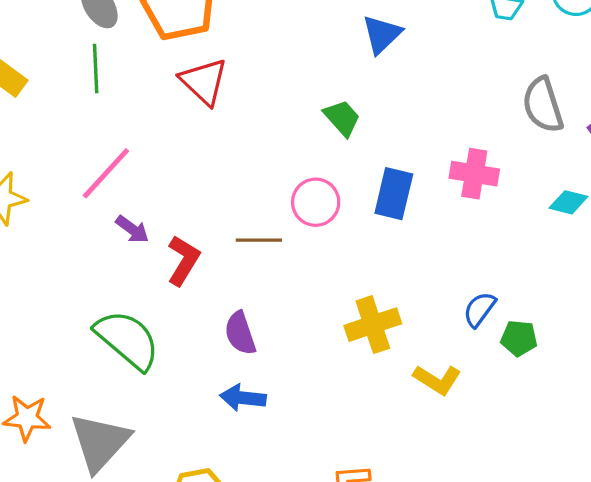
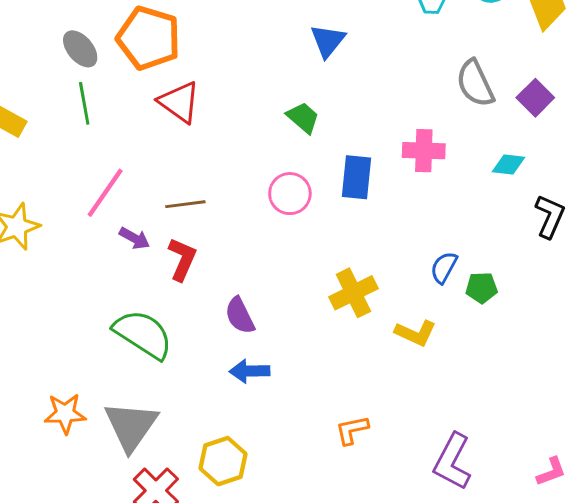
brown line: (259, 240) -> (185, 204), moved

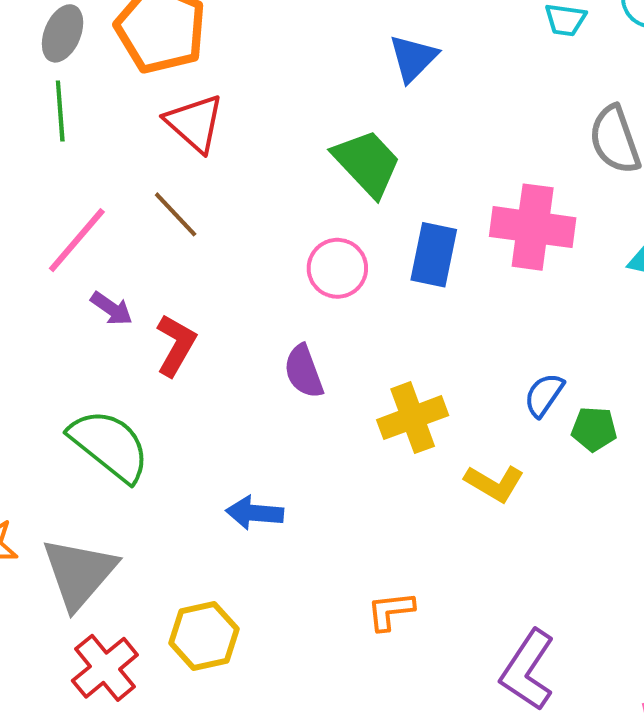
gray ellipse: (80, 49) -> (63, 33), turned 57
green trapezoid: (303, 118) -> (367, 163), size x1.5
pink cross: (424, 151) -> (533, 227), size x1.4
brown line: (185, 204) -> (176, 214), moved, turned 48
purple semicircle: (240, 316) -> (304, 371), moved

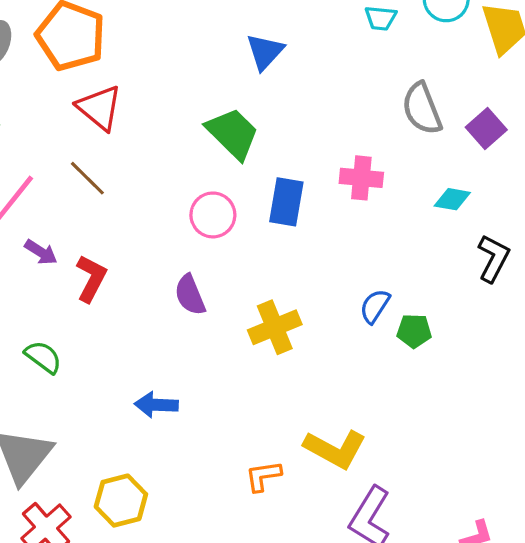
pink cross: (533, 227) -> (361, 178), size x0.7
green semicircle: (110, 445) -> (43, 357), size x0.6
yellow L-shape: (494, 483) -> (335, 449), moved, size x1.4

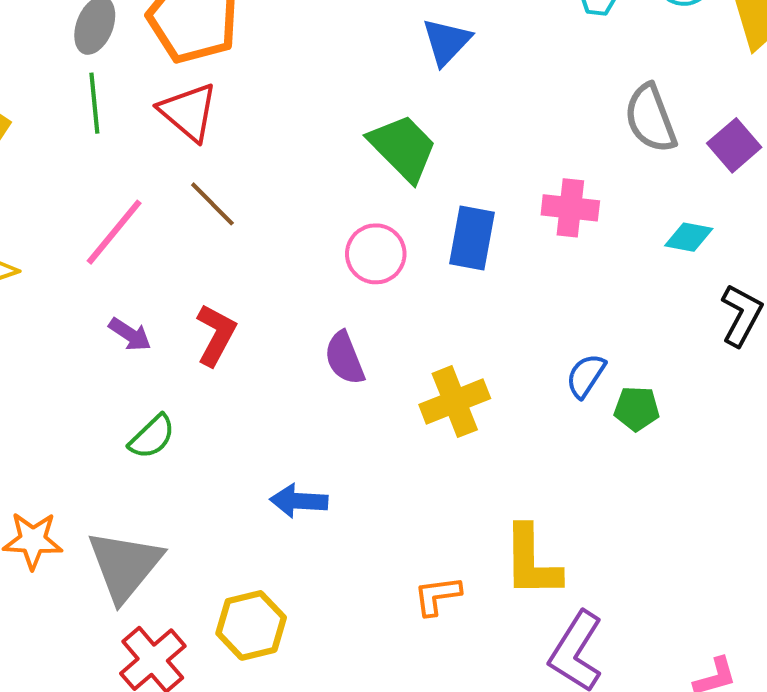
red triangle: (99, 108) -> (188, 112), moved
purple arrow: (41, 252) -> (130, 334), moved
green semicircle: (43, 357) -> (152, 437), turned 99
yellow L-shape: (335, 449) -> (532, 561), turned 60

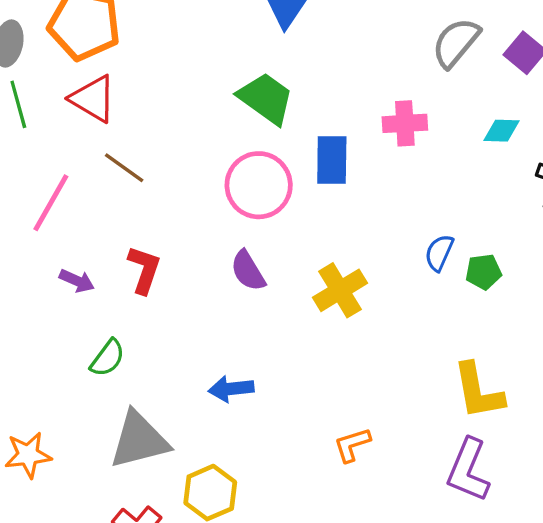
gray semicircle: (650, 118) -> (456, 43), turned 70
pink circle: (376, 254) -> (259, 185), size x1.4
yellow L-shape: (532, 561) -> (478, 391), moved
gray triangle: (125, 565) -> (139, 440), moved, turned 46

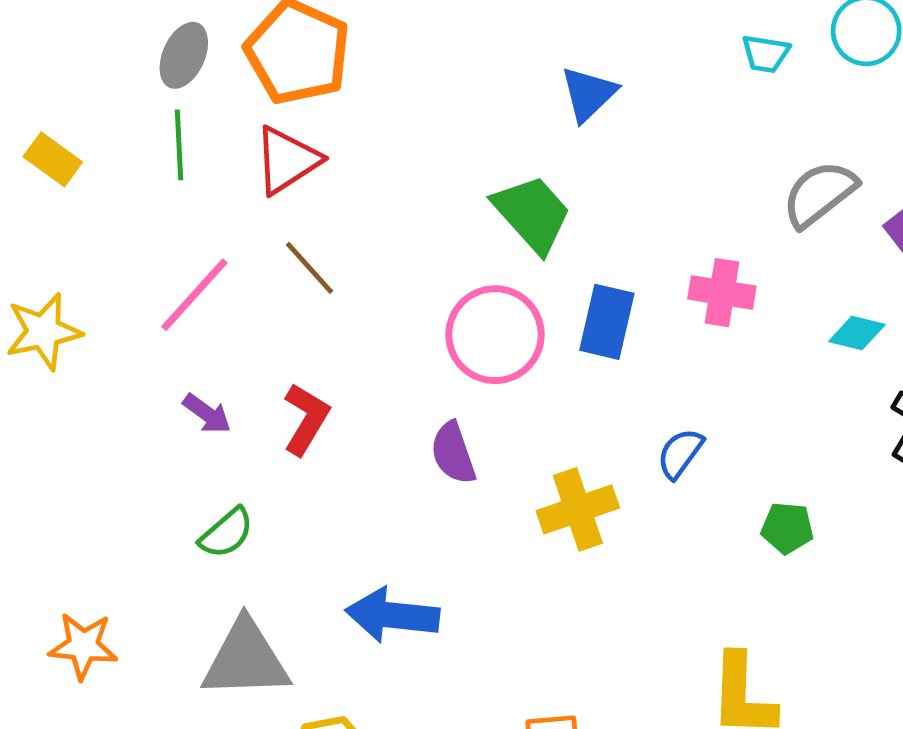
red triangle: (93, 99) -> (287, 160), turned 44
blue semicircle: (439, 253) -> (680, 453), moved
blue arrow: (231, 389) -> (392, 615), size x1.4

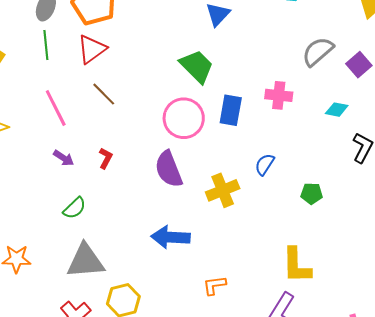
pink line: (194, 295) -> (56, 108), turned -66
red L-shape: (306, 419) -> (106, 158), size x0.7
purple semicircle: (453, 453) -> (169, 169), size x1.4
blue arrow: (392, 615) -> (170, 237), moved

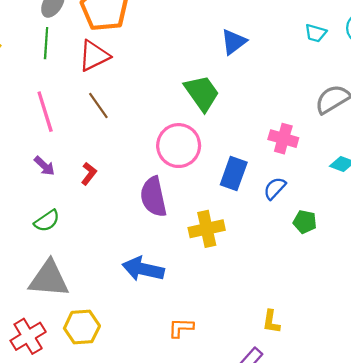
blue rectangle: (231, 110) -> (234, 174), moved
blue semicircle: (265, 164) -> (275, 188), moved
green pentagon: (312, 193) -> (305, 222), moved
yellow L-shape: (296, 265) -> (271, 322), size x0.6

